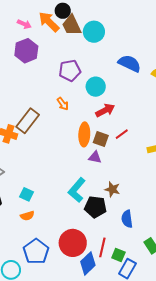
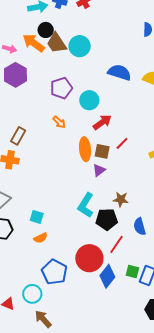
brown rectangle: (28, 121) -> (18, 136), moved, size x0.7
purple triangle: (95, 157) -> (99, 170), turned -40
red line: (102, 247) -> (117, 244), moved, turned 30
green square: (118, 255) -> (132, 271), moved

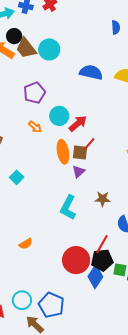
cyan circle: (89, 100) -> (59, 116), moved
red line: (122, 143) -> (89, 144), moved
cyan square: (37, 217) -> (17, 177), moved, turned 32
black pentagon: (107, 219) -> (102, 260), moved
blue pentagon: (54, 272) -> (51, 305), moved

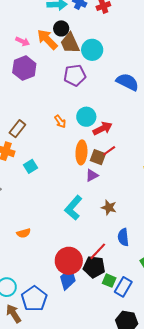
purple pentagon: (34, 93) -> (75, 75), moved
blue diamond: (95, 277) -> (68, 279), moved

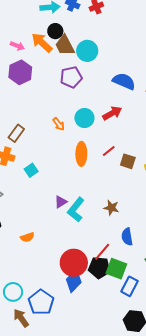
red arrow: (103, 128) -> (112, 113), moved
brown square: (98, 157) -> (128, 161), moved
purple triangle: (92, 175) -> (61, 202), moved
green square: (109, 281) -> (116, 269), moved, size x1.5

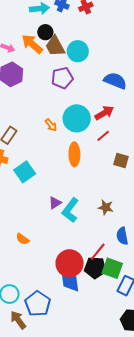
cyan circle: (84, 118) -> (77, 118), size x1.4
red line: (109, 151) -> (103, 136), moved
cyan square: (31, 170) -> (25, 172), size x1.5
orange semicircle: (27, 237) -> (23, 239), turned 56
blue diamond: (74, 281) -> (70, 281), turned -50

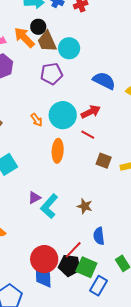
red line: (103, 136) -> (88, 135), turned 64

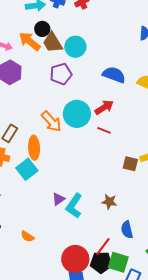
orange arrow: (37, 120) -> (51, 122), size x1.6
orange ellipse: (58, 151) -> (34, 148), moved
brown square: (104, 161) -> (130, 164), moved

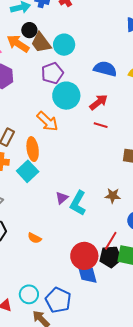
cyan circle: (77, 114) -> (66, 96), moved

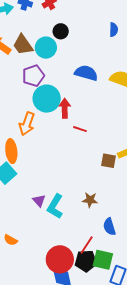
black circle: (29, 30) -> (61, 31), moved
red arrow: (99, 102) -> (65, 108), moved, turned -54
orange arrow: (47, 121) -> (27, 124), turned 65
purple triangle: (62, 198) -> (39, 201), turned -32

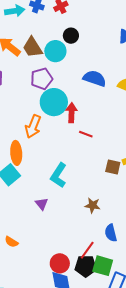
cyan L-shape: (55, 206) -> (59, 175), moved
red circle: (60, 259) -> (60, 263), size x0.7

